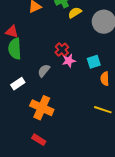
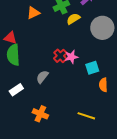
pink star: (69, 61) -> (71, 57), moved
orange cross: (42, 108) -> (40, 114), size x0.7
yellow line: (103, 110) -> (86, 116), moved

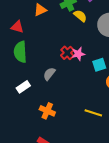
yellow semicircle: (73, 19) -> (80, 16), turned 72
red triangle: (10, 38) -> (17, 27), moved

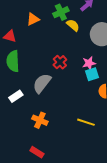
pink star: (78, 54) -> (89, 63), moved
gray semicircle: (49, 74) -> (42, 83), size x1.5

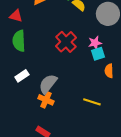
red cross: (60, 62) -> (66, 42), size x1.5
gray semicircle: (42, 83) -> (48, 84), moved

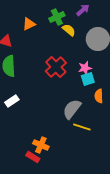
gray semicircle: (48, 84) -> (72, 109), moved
orange cross: (46, 100) -> (41, 145), moved

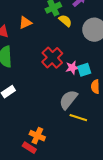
orange triangle: (29, 24) -> (25, 23), moved
pink star: (85, 68) -> (72, 68), moved

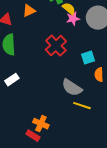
pink star: (72, 68) -> (73, 19), moved
gray semicircle: (68, 100) -> (72, 88), turned -95

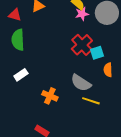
red cross: (56, 46) -> (82, 45), moved
orange cross: (41, 124) -> (50, 96), moved

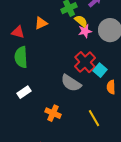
cyan square: (97, 53) -> (100, 70), turned -32
gray semicircle: (81, 83) -> (71, 83), moved
yellow line: (91, 101) -> (94, 118), turned 42

